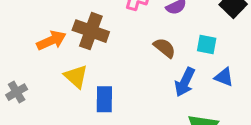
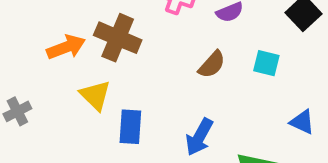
brown semicircle: (165, 48) -> (212, 64), turned 90
blue triangle: (224, 77) -> (302, 122), moved
blue arrow: (185, 82) -> (199, 137), moved

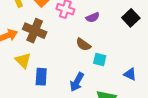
cyan square: (266, 63) -> (100, 60), moved
brown semicircle: (212, 64) -> (83, 44), turned 84

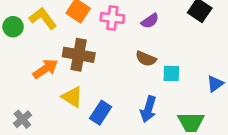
blue triangle: (130, 74) -> (215, 84), turned -48
blue rectangle: (41, 77) -> (101, 113), turned 42

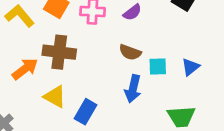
blue triangle: (215, 84) -> (190, 67), moved
blue arrow: (148, 109) -> (133, 89), moved

